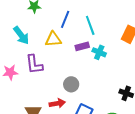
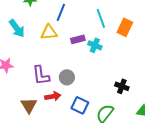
cyan line: (90, 25) -> (101, 18), moved
purple L-shape: (34, 64) -> (41, 75), moved

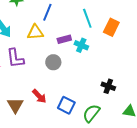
purple L-shape: (41, 75) -> (15, 58), moved
gray circle: (67, 77) -> (53, 62), moved
red arrow: (53, 96) -> (39, 96), turned 56

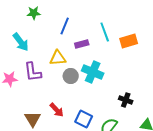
orange rectangle: (111, 27) -> (129, 41), turned 48
yellow triangle: (35, 32) -> (58, 58), moved
purple rectangle: (64, 39) -> (82, 44), moved
cyan cross: (81, 45) -> (93, 72), moved, size x1.5

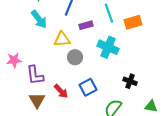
cyan arrow: (21, 42) -> (39, 19), moved
purple L-shape: (33, 72) -> (35, 75), moved
cyan cross: (93, 72) -> (108, 47), moved
blue square: (84, 119) -> (88, 87), moved, turned 36

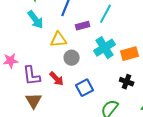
cyan line: (109, 13) -> (106, 14), turned 48
orange rectangle: (133, 22) -> (130, 54), moved
cyan cross: (108, 47) -> (105, 48), turned 35
red arrow: (61, 91) -> (57, 79), moved

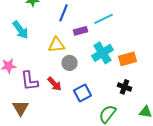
cyan line: (106, 14) -> (104, 19), turned 36
cyan arrow: (36, 20) -> (20, 30), moved
brown triangle: (34, 101) -> (20, 108), moved

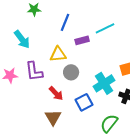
cyan cross: (102, 53) -> (104, 83), moved
purple L-shape: (30, 81) -> (34, 71), moved
brown triangle: (20, 108) -> (53, 117), moved

